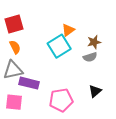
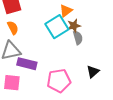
brown star: (94, 42) -> (74, 26), moved
gray semicircle: (90, 57) -> (78, 38), moved, turned -88

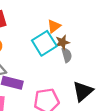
black triangle: (93, 72) -> (83, 91), size x1.5

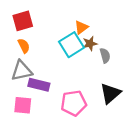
gray semicircle: (67, 55) -> (105, 56), moved

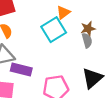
brown star: (90, 44) -> (88, 29), moved

